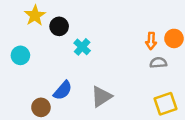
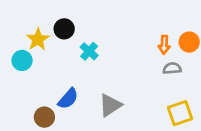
yellow star: (35, 15) -> (38, 39), moved

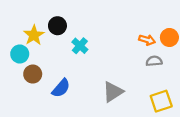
orange arrow: (164, 45) -> (147, 40), turned -77
gray triangle: (110, 105) -> (113, 92), moved
brown circle: (44, 117) -> (33, 74), moved

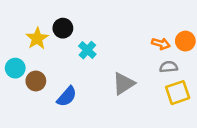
cyan circle: (20, 54) -> (15, 68), moved
gray triangle: (113, 92) -> (123, 84), moved
yellow square: (161, 101) -> (178, 93), moved

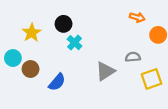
black circle: (63, 28) -> (64, 24), moved
orange arrow: (161, 44) -> (137, 17), moved
gray semicircle: (169, 67) -> (133, 57), moved

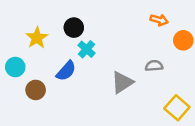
brown circle: (31, 69) -> (36, 90), moved
yellow square: (152, 79) -> (177, 108), moved, turned -30
blue semicircle: (57, 82) -> (66, 71), moved

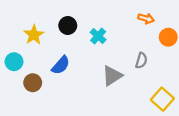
cyan cross: (87, 49) -> (98, 36), moved
gray semicircle: (154, 66) -> (141, 61), turned 112

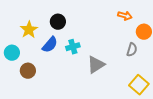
cyan cross: (98, 36) -> (73, 47), moved, turned 32
gray semicircle: (141, 61) -> (132, 50), moved
blue semicircle: (61, 65) -> (50, 45), moved

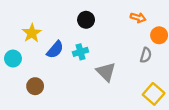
black circle: (58, 22) -> (86, 20), moved
gray triangle: (96, 65) -> (106, 72), turned -42
brown circle: (28, 71) -> (35, 86), moved

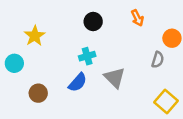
orange arrow: (138, 18) -> (137, 18), moved, turned 48
blue semicircle: (55, 50) -> (78, 82), moved

